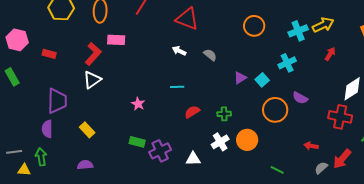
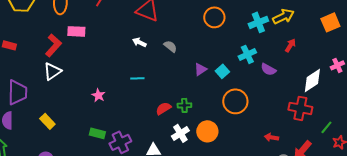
purple semicircle: (300, 98) -> (268, 69), moved
red semicircle: (192, 112) -> (163, 108), moved

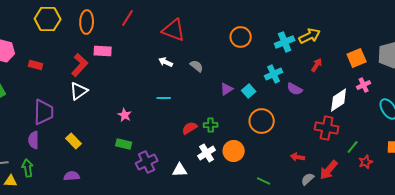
orange square: (330, 22) -> (357, 58), moved
green rectangle: (97, 133) -> (124, 144), moved

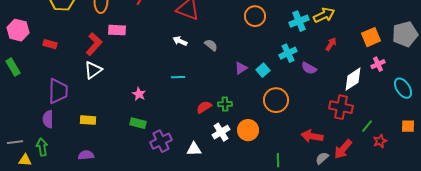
yellow rectangle: (74, 141) -> (88, 120), turned -42
red arrow: (298, 157) -> (312, 136), size x1.5
green line: (264, 181) -> (278, 160), turned 64

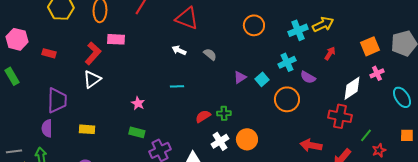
orange circle: (276, 100) -> (287, 99), moved

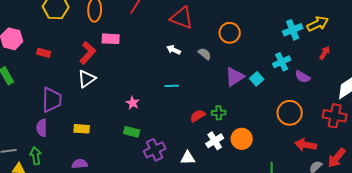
orange circle: (254, 25) -> (230, 33), moved
purple triangle: (240, 77) -> (235, 77), size x1.5
orange circle: (287, 99) -> (290, 113), moved

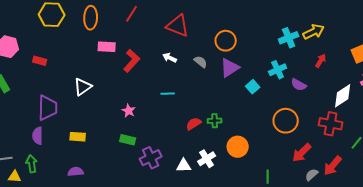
red L-shape: (88, 53) -> (132, 61), moved
purple triangle: (235, 77) -> (230, 68), moved
white cross: (215, 141) -> (207, 159), moved
red arrow: (306, 145) -> (302, 153), turned -55

